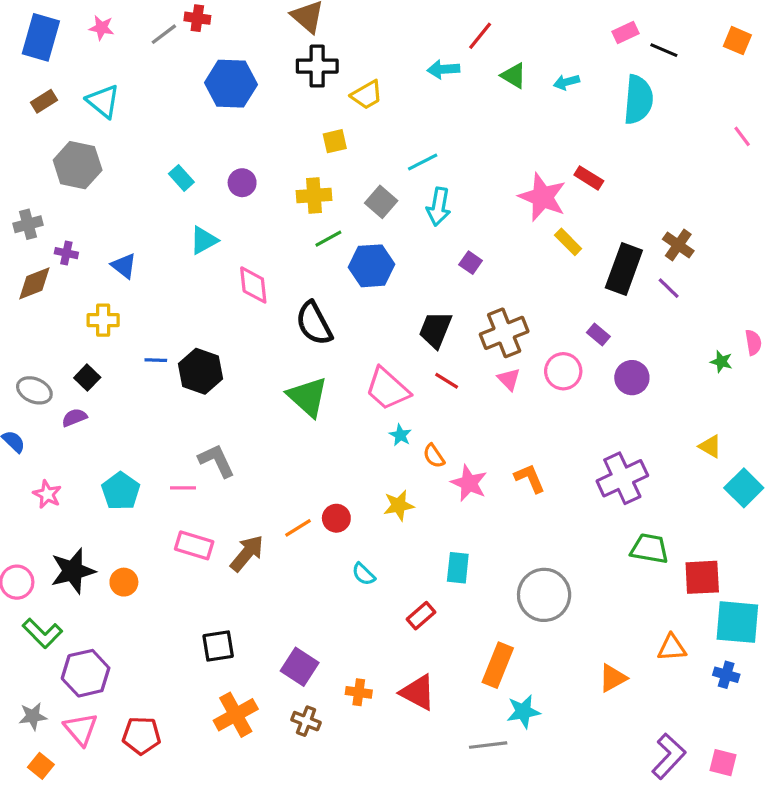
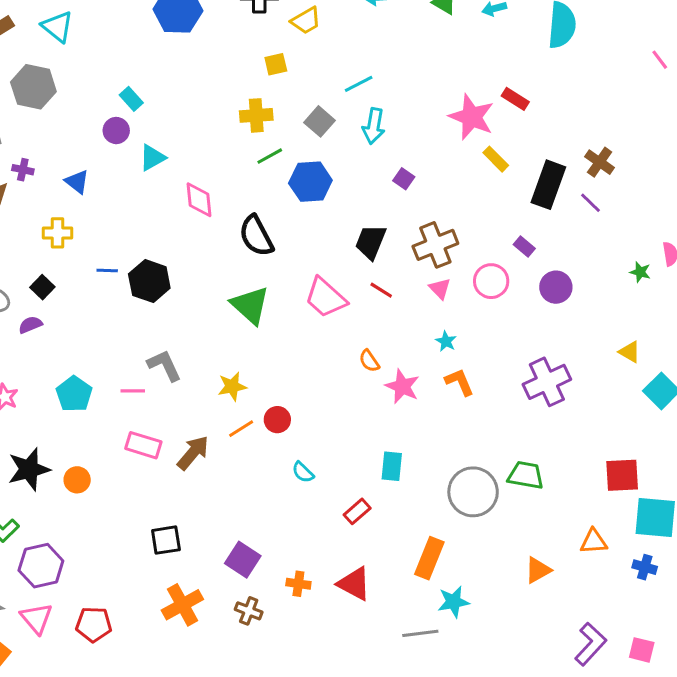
purple circle: (242, 183) -> (116, 131), moved
cyan star: (400, 435) -> (446, 341), moved
yellow star: (399, 505) -> (232, 386), moved
green trapezoid: (649, 549) -> (526, 475), moved

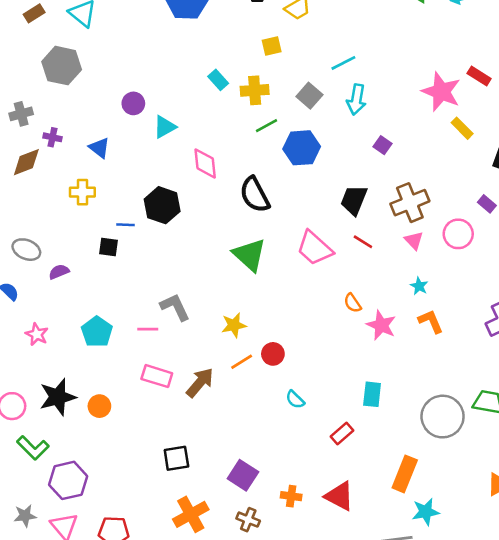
cyan rectangle: (131, 99) -> (218, 80), moved
black hexagon: (149, 281) -> (162, 205), moved
black square: (42, 287) -> (109, 247), moved, turned -36

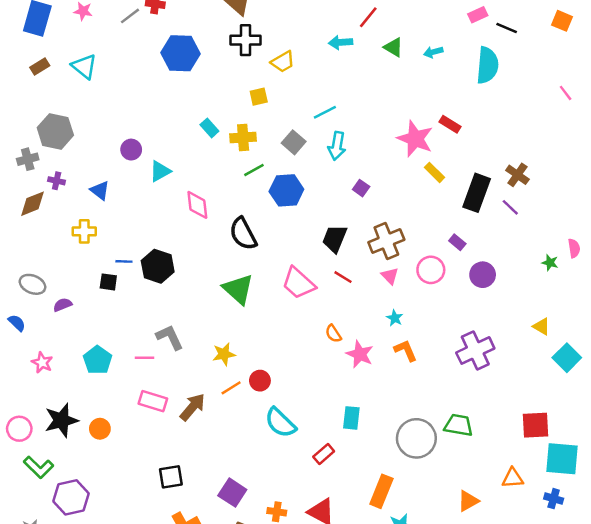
gray hexagon: (62, 66) -> (55, 131), moved
black hexagon: (162, 205) -> (158, 266), moved
cyan semicircle: (295, 400) -> (280, 423), size x1.8

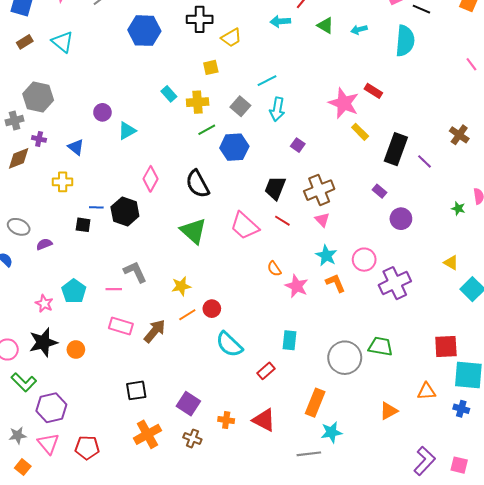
brown cross: (517, 175) -> (459, 135), moved
pink diamond: (197, 205) -> (151, 179), moved, turned 35
pink circle: (431, 270) -> (364, 260), moved
cyan star: (395, 318) -> (326, 255), size x1.5
pink star: (42, 363) -> (44, 304), moved

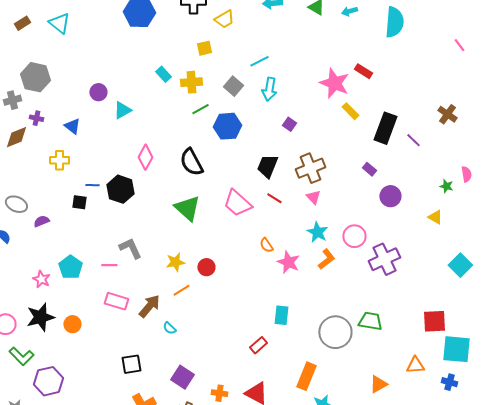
yellow triangle: (451, 263) -> (435, 217), moved
orange L-shape: (336, 283) -> (326, 259), turned 75
red circle: (212, 309) -> (206, 267), moved
cyan semicircle: (229, 344) -> (169, 328), moved, size x0.5

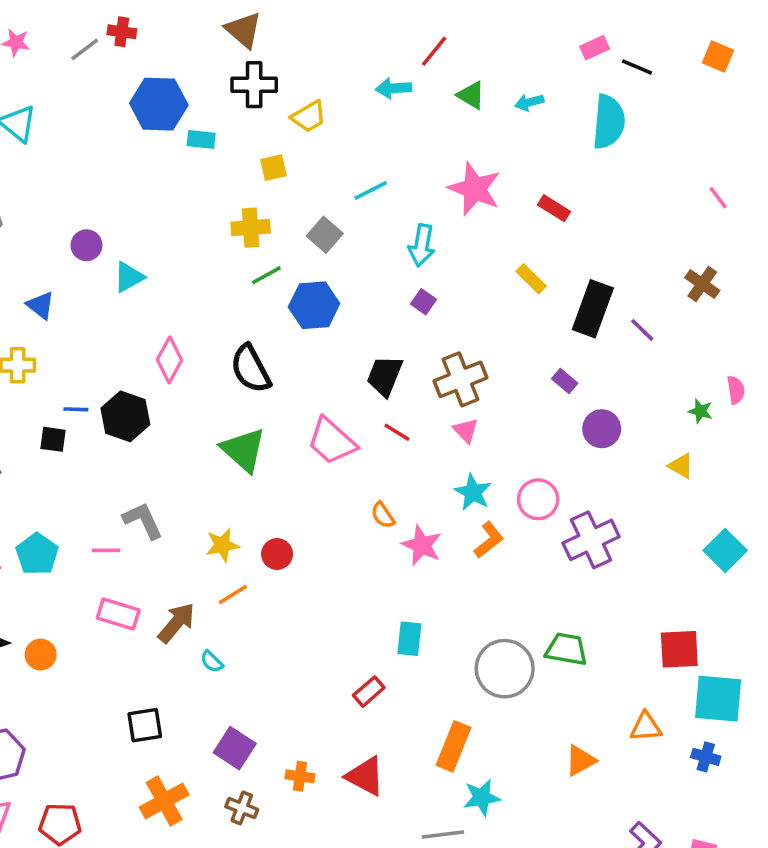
pink line: (459, 45) -> (718, 198), moved
cyan rectangle: (163, 74) -> (201, 139), moved, turned -42
pink star: (334, 83) -> (475, 189), moved
cyan arrow: (269, 89) -> (422, 245), moved

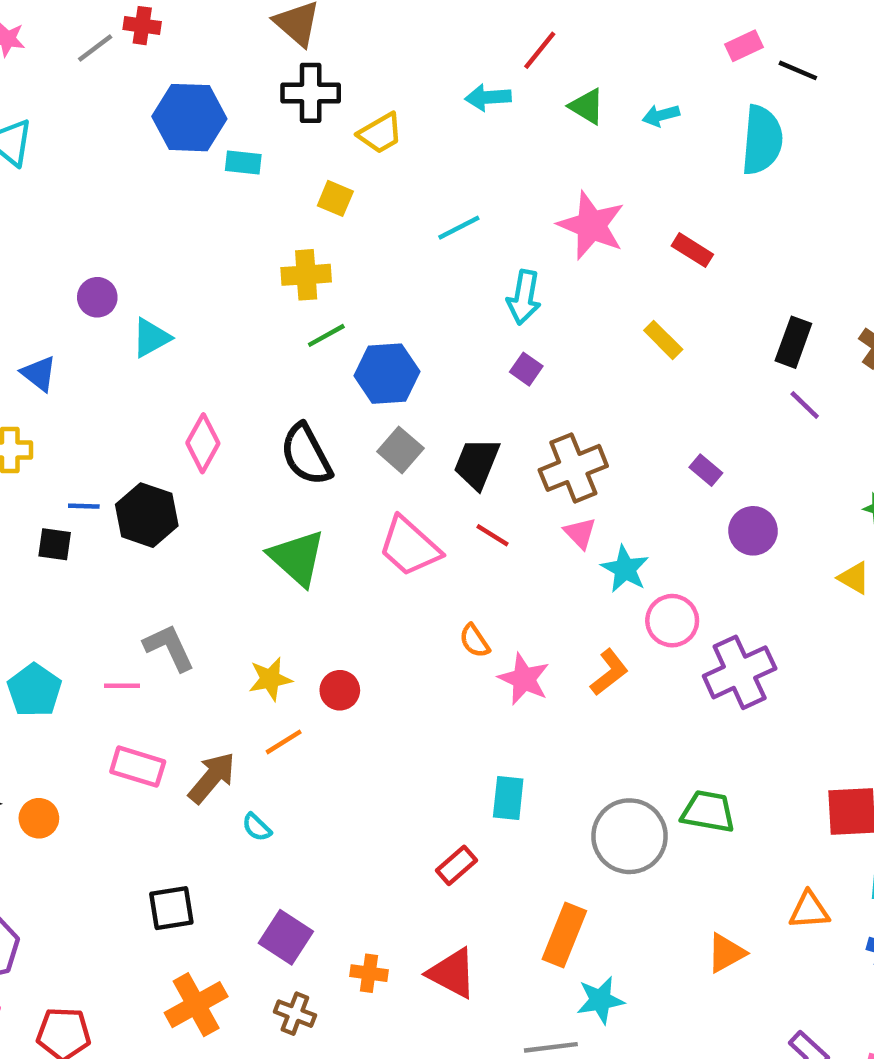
yellow square: (274, 168) -> (335, 198), turned 36
gray square: (325, 235) -> (400, 450), moved
black rectangle: (593, 309) -> (793, 342), moved, size x0.7
cyan star: (473, 492) -> (625, 569), moved

